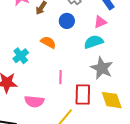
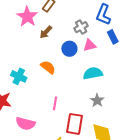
pink triangle: (100, 22) -> (90, 45), moved
cyan cross: (21, 56) -> (19, 76), turned -35
gray star: (102, 68) -> (97, 100), size x0.6

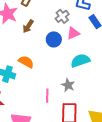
orange semicircle: (48, 67) -> (26, 62), moved
gray star: (97, 100) -> (68, 85), moved

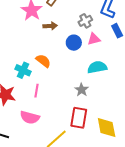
brown arrow: (28, 26) -> (50, 26), turned -136
pink line: (47, 96) -> (37, 91), moved

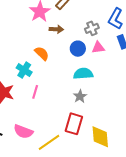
orange semicircle: (43, 61) -> (42, 53), moved
cyan semicircle: (97, 67) -> (83, 74), moved
pink semicircle: (30, 117) -> (23, 132), moved

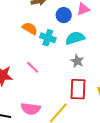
cyan cross: (24, 70) -> (48, 38), moved
pink line: (35, 92) -> (33, 67), turned -48

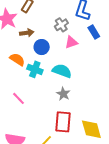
blue circle: (64, 15) -> (42, 47), moved
cyan semicircle: (75, 38) -> (62, 71), turned 36

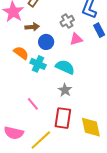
pink line: (19, 98) -> (33, 104), moved

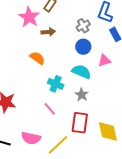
pink triangle: (76, 39) -> (104, 61), moved
blue circle: (46, 42) -> (83, 47), moved
cyan cross: (38, 64) -> (56, 84), moved

